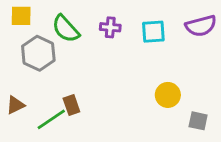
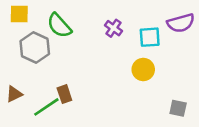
purple cross: (110, 27) -> (114, 28), moved, turned 30
cyan square: (153, 32) -> (150, 37), moved
yellow circle: (168, 95) -> (143, 69), moved

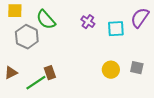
purple semicircle: (181, 23) -> (140, 18), turned 140
yellow circle: (143, 69) -> (111, 70), moved
gray square: (178, 108) -> (137, 68), moved

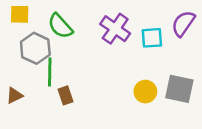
purple cross: (88, 22) -> (115, 29), size x1.6
gray square: (137, 68) -> (179, 89), size x1.6
green line: (36, 83) -> (50, 72), moved, turned -55

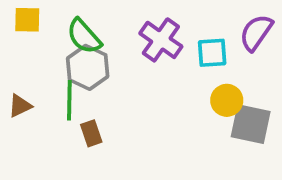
gray hexagon: (35, 48) -> (88, 67), moved
yellow circle: (145, 92) -> (227, 100), moved
brown triangle: (14, 95) -> (20, 106), moved

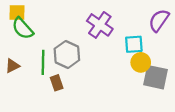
green semicircle: (84, 36) -> (23, 28), moved
cyan square: (212, 53) -> (134, 44), moved
gray hexagon: (88, 67) -> (67, 54), moved

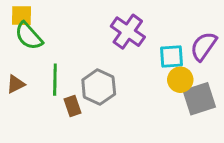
purple semicircle: (159, 20) -> (204, 46), moved
gray hexagon: (67, 54) -> (99, 87), moved
gray square: (155, 77) -> (199, 99), turned -30

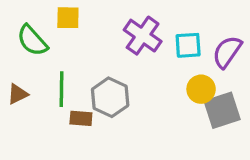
yellow square: (21, 16) -> (68, 18), moved
cyan square: (172, 56) -> (188, 45), moved
brown rectangle: (72, 106) -> (81, 118), turned -66

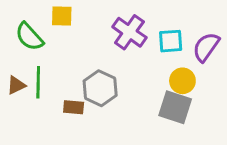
green line: (61, 89) -> (38, 82), moved
gray square: (222, 110) -> (175, 107), moved, turned 36

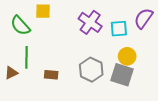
purple semicircle: (206, 47) -> (144, 18), moved
brown triangle: (16, 85) -> (11, 73), moved
gray hexagon: (100, 88) -> (91, 70), moved

